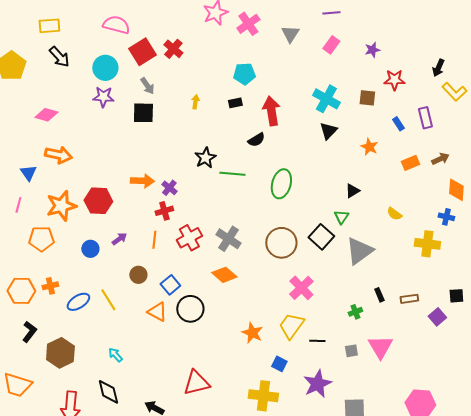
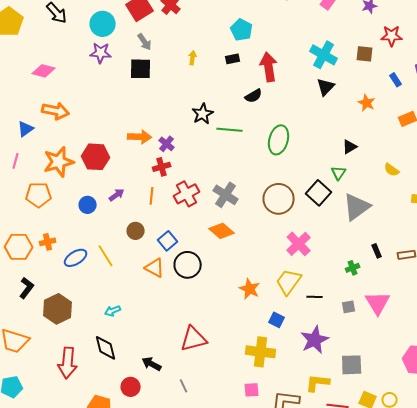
cyan pentagon: (244, 74) -> (242, 30), turned 30
blue triangle: (28, 173) -> (26, 129), turned 30
cyan arrow: (115, 355) -> (113, 311), turned -70

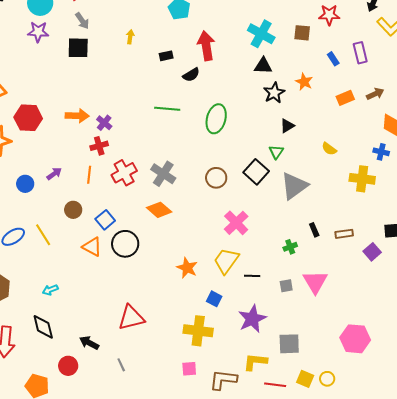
black rectangle: (233, 59) -> (166, 56), moved
black triangle: (326, 87) -> (263, 66), turned 48
black star: (203, 114) -> (274, 93), moved
red hexagon: (96, 157) -> (28, 118), moved
brown circle: (279, 199) -> (216, 178), size x0.7

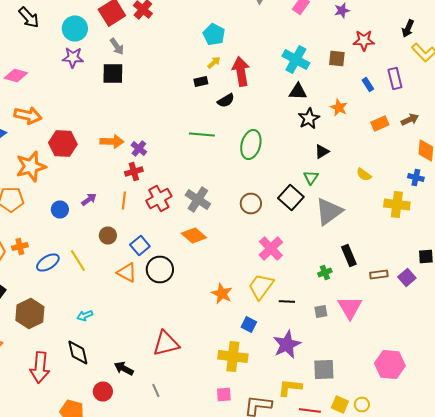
yellow arrow: (130, 37) -> (214, 62), moved, turned 40
black rectangle: (314, 230) -> (349, 256), size x1.5
brown rectangle: (344, 234) -> (379, 274), moved

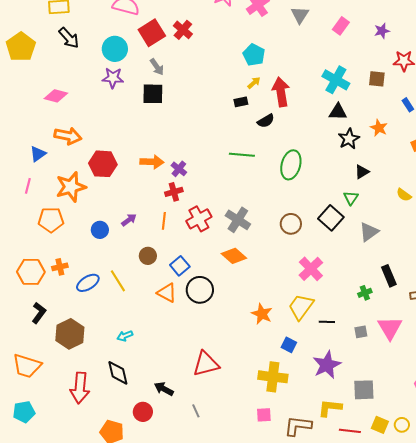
gray triangle: (329, 212) -> (369, 232), size x0.7

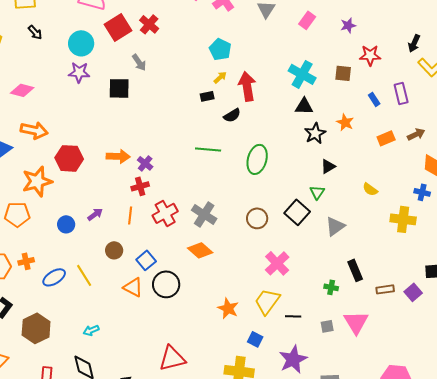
black arrow: (69, 38) -> (35, 32), size x0.7
gray arrow: (157, 67) -> (139, 62), moved
green cross: (365, 293) -> (331, 287), turned 32

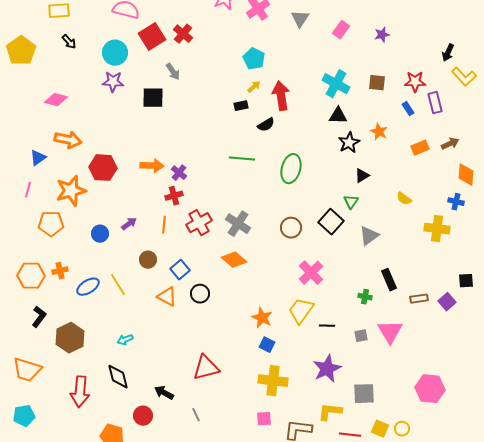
red star: (370, 55) -> (415, 82), moved
black circle: (166, 284) -> (200, 294), size x0.7
blue square: (255, 339) -> (267, 345), moved

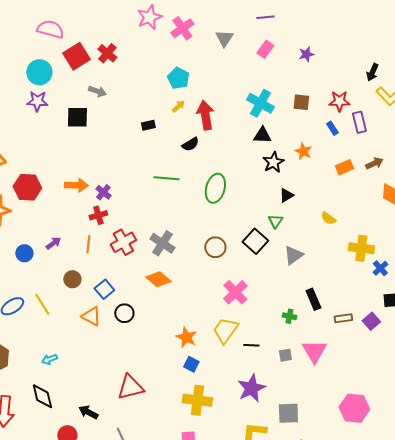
gray arrow: (173, 72) -> (97, 91), turned -36
black rectangle: (241, 106) -> (148, 125), moved
blue cross: (456, 202) -> (380, 268), moved, turned 35

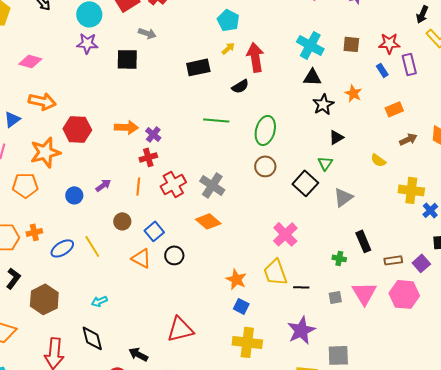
black rectangle: (148, 125) -> (198, 67), size x1.6
brown arrow: (374, 163) -> (408, 139), moved
brown circle: (215, 247) -> (265, 166), moved
yellow trapezoid: (225, 330) -> (275, 272), turned -56
pink hexagon: (354, 408) -> (404, 294), moved

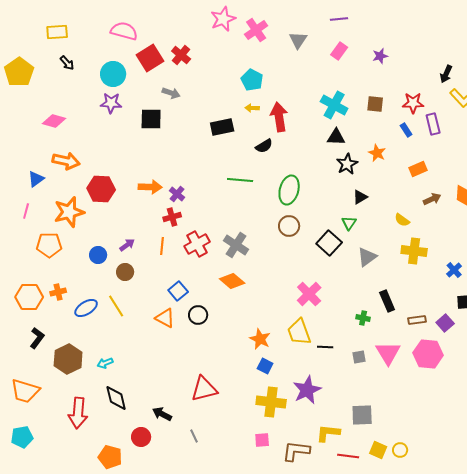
yellow arrow: (228, 48) -> (252, 108), turned -136
yellow cross: (411, 190) -> (414, 251), moved
brown circle: (122, 221) -> (125, 272), moved
cyan arrow: (99, 301) -> (105, 363), moved
purple star: (301, 330) -> (307, 390), moved

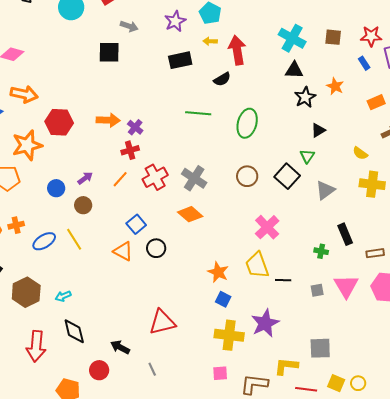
purple star: (111, 103) -> (175, 21), moved, turned -30
brown circle: (289, 226) -> (247, 176), moved
orange line: (162, 246) -> (120, 179), turned 36

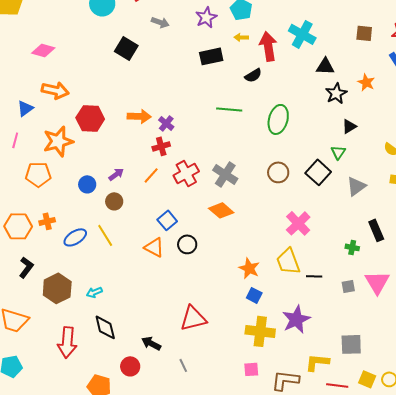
cyan cross: (292, 38) -> (302, 34), moved
black square: (109, 52) -> (126, 48), moved, turned 30

